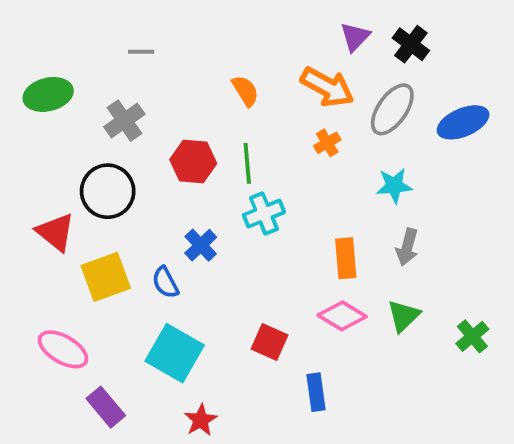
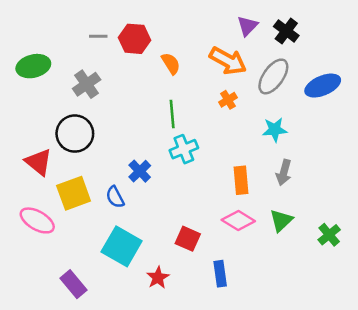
red hexagon: (193, 161) -> (135, 39), moved
pink ellipse: (63, 349) -> (37, 220), moved
red star: (201, 420) -> (158, 278), moved

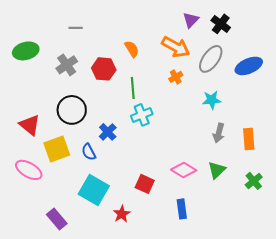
red hexagon: (135, 39) -> (104, 69), moved
black circle: (75, 134) -> (72, 110), moved
orange rectangle: (241, 180) -> (249, 139), moved
blue rectangle: (220, 274) -> (182, 209), moved

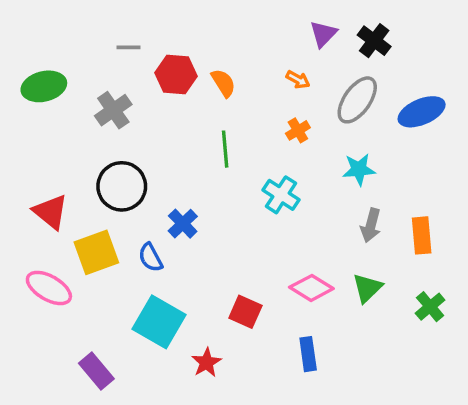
orange arrow: (176, 47) -> (298, 80), size x0.5
red hexagon: (104, 69) -> (176, 75), moved
cyan cross: (142, 115) -> (281, 195), moved, turned -35

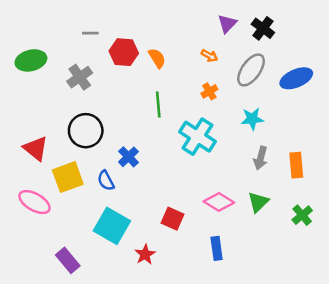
cyan cross: (281, 195) -> (197, 137), size x1.4

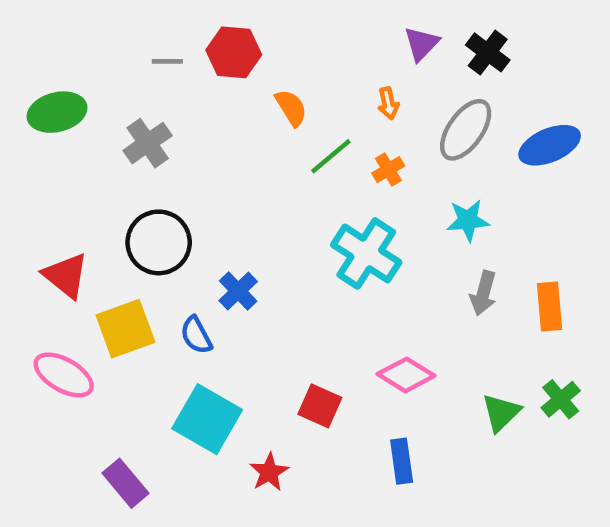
red hexagon: (124, 52) -> (234, 52), moved
orange arrow: (209, 56) -> (388, 103), turned 49
green line: (158, 104) -> (331, 156), moved, turned 55
green triangle: (258, 202) -> (501, 413), moved

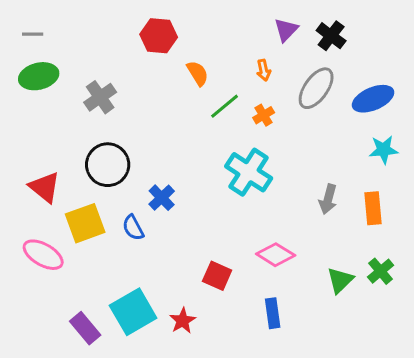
gray line: (167, 61) -> (33, 34), moved
cyan star: (468, 220) -> (384, 150), moved
cyan square: (207, 419) -> (133, 312), moved, turned 30

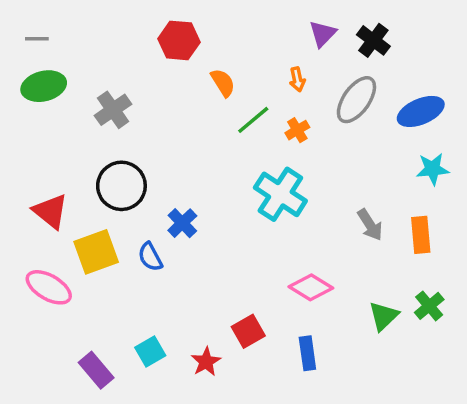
gray arrow: (328, 199) -> (370, 225), turned -48
red square: (217, 276) -> (248, 331), moved, turned 36
cyan square: (133, 312) -> (150, 352), size x0.6

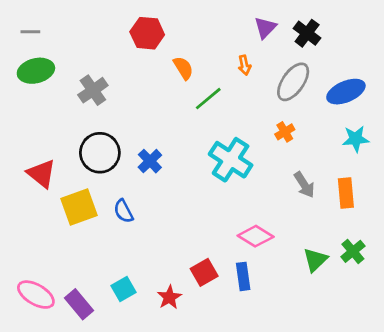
orange cross: (297, 130) -> (285, 132), moved
blue cross: (182, 223) -> (150, 161), moved
pink ellipse: (49, 287) -> (36, 295), moved
blue rectangle: (307, 353) -> (243, 276), moved

